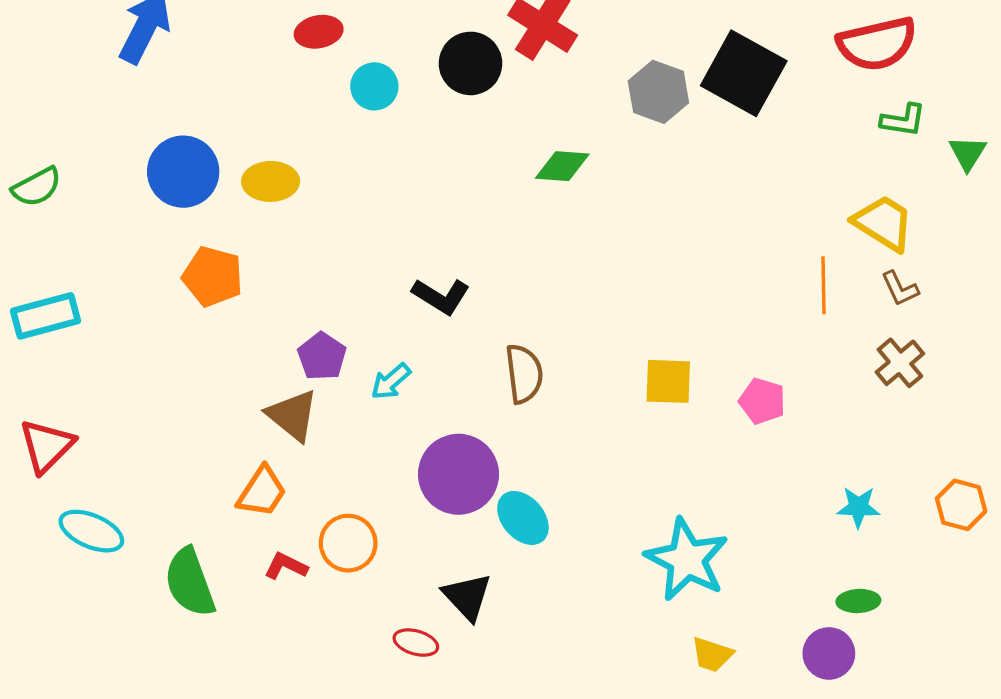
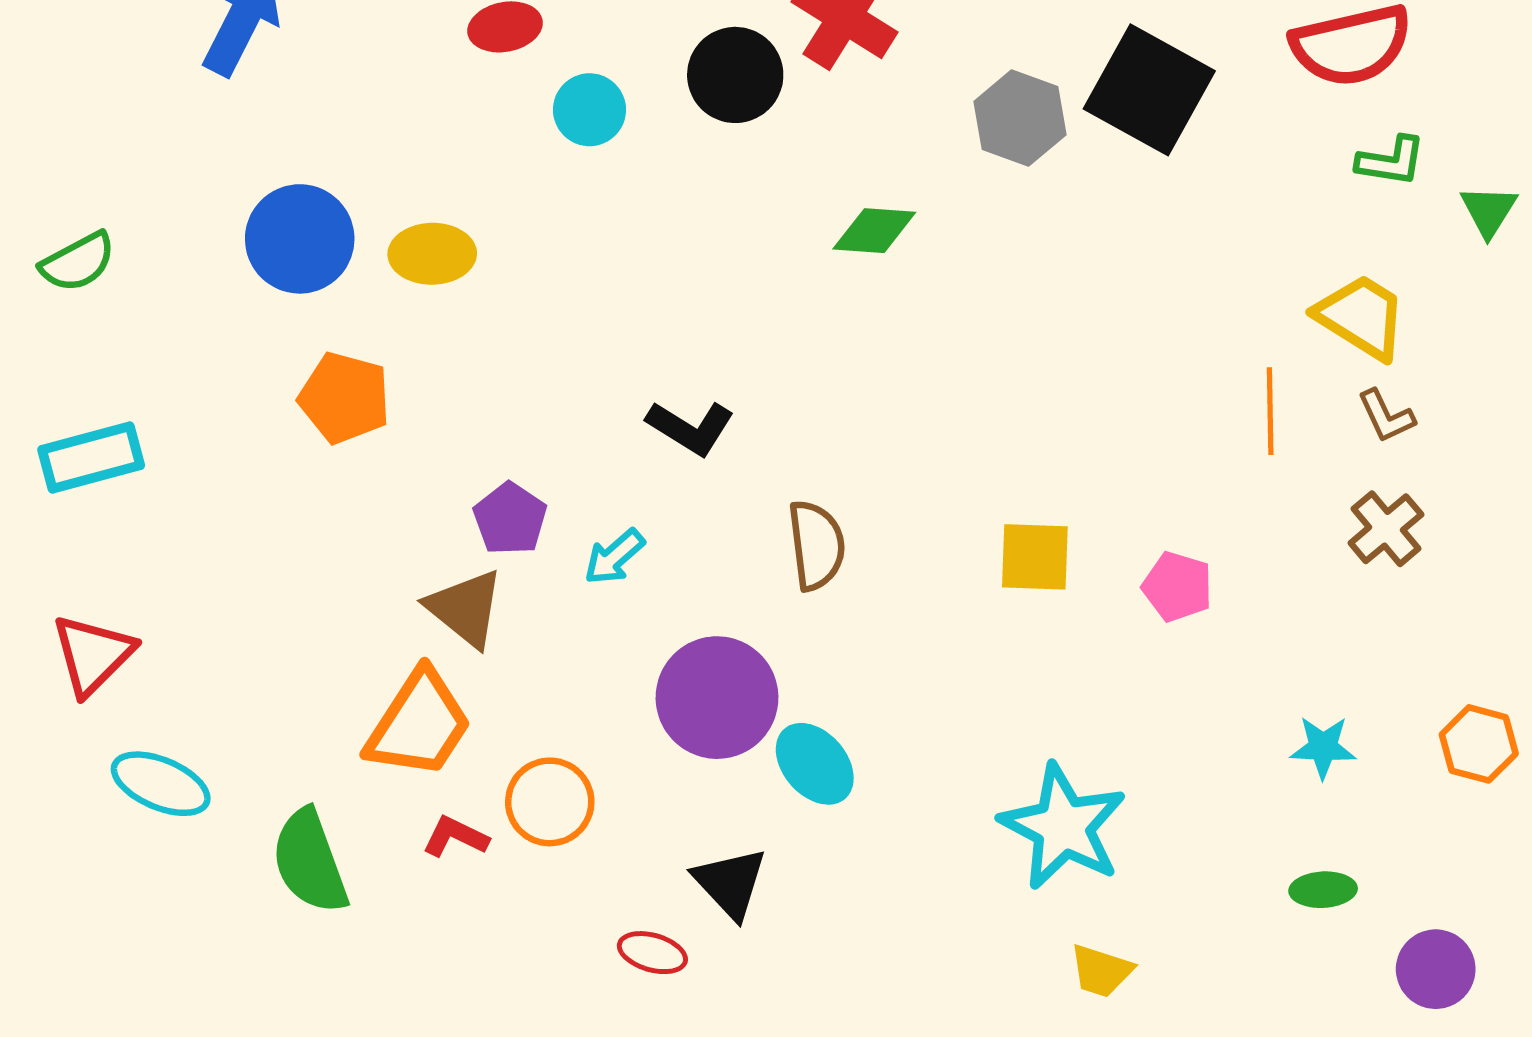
orange trapezoid: (262, 492) -> (419, 724), size x1.4
purple circle: (829, 653) -> (1436, 969), moved

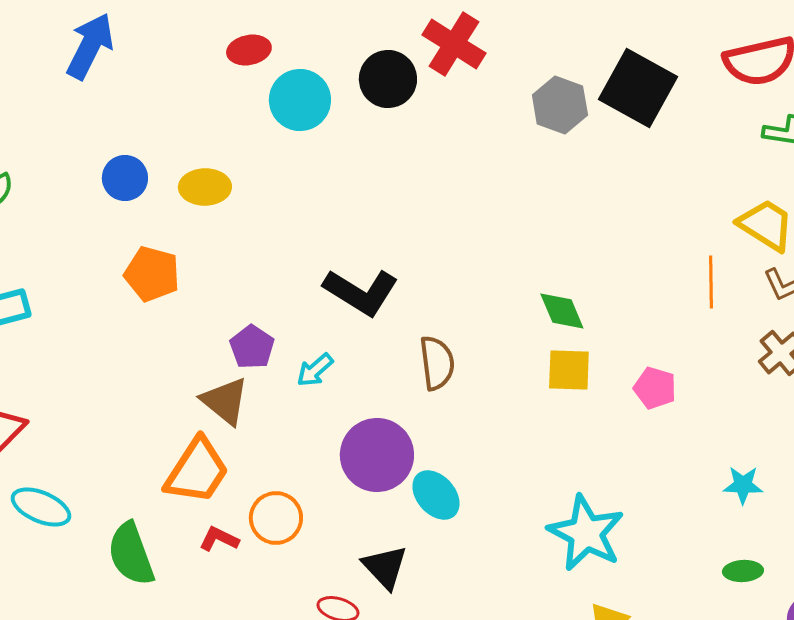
cyan circle: (589, 110) -> (300, 100), size x1.4
green diamond: (874, 231) -> (562, 311), moved, turned 63
blue circle: (300, 239) -> (125, 178), size x0.7
black L-shape: (691, 428) -> (361, 292), size x1.4

